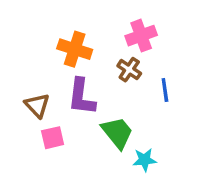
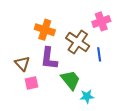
pink cross: (141, 36) -> (101, 21), moved
brown cross: (129, 70) -> (78, 42), size x1.6

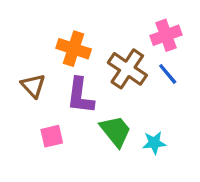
blue line: (99, 54) -> (168, 74), moved, turned -32
brown triangle: (22, 64) -> (33, 86), moved
cyan star: (87, 96) -> (154, 143), moved

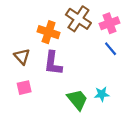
brown cross: (127, 69) -> (78, 19), moved
green trapezoid: (116, 131) -> (77, 100), moved
pink square: (52, 136) -> (24, 88), moved

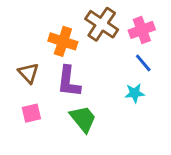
cyan star: (102, 94) -> (135, 93), moved
green trapezoid: (77, 100) -> (83, 119), moved

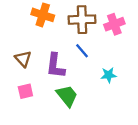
brown cross: (102, 24) -> (82, 20), turned -36
orange cross: (63, 41) -> (43, 15), moved
blue line: (143, 63) -> (82, 51), moved

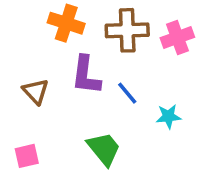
blue line: (82, 51) -> (127, 93), moved
purple L-shape: (55, 66) -> (86, 75), moved
pink square: (25, 91) -> (27, 156), moved

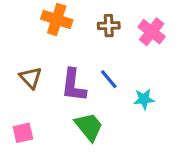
brown cross: (127, 30) -> (109, 26), size x0.6
pink cross: (177, 38) -> (152, 32), turned -32
purple L-shape: (86, 75) -> (74, 85), moved

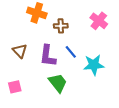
brown cross: (109, 26) -> (61, 26), moved
cyan star: (144, 99) -> (94, 65), size x1.5

